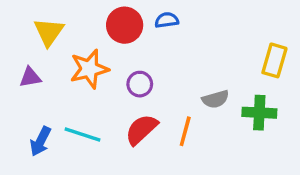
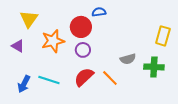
red circle: (125, 25) -> (81, 27), moved
purple triangle: (30, 77) -> (18, 46), turned 40
orange line: (185, 131) -> (110, 78), turned -60

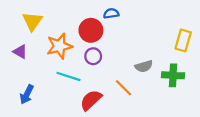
red semicircle: (84, 77) -> (91, 100), moved
cyan line: (49, 80) -> (68, 76), moved

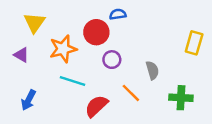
purple circle: (93, 56) -> (112, 60), moved
gray semicircle: (144, 66) -> (152, 70), turned -90
green cross: (173, 75) -> (181, 98), moved

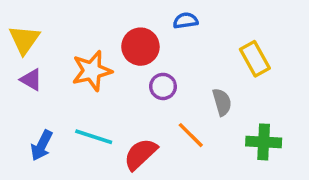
blue semicircle: (118, 14) -> (186, 21), moved
yellow triangle: (34, 23) -> (24, 40), moved
yellow rectangle: (194, 43) -> (255, 59), moved, turned -45
cyan line: (73, 81) -> (94, 137), moved

